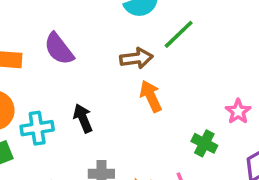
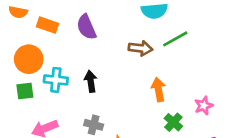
orange arrow: (151, 96) -> (158, 89), moved

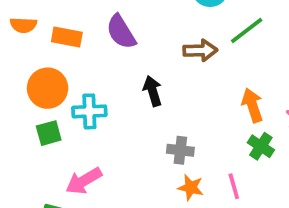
black arrow: (91, 81) -> (153, 91), moved
orange arrow: (158, 89) -> (252, 105), moved
gray cross: (94, 125) -> (180, 150), moved

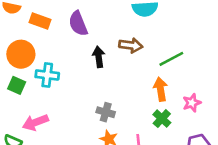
green line: (247, 30) -> (171, 59), moved
black arrow: (153, 91) -> (99, 57), moved
green square: (49, 133) -> (17, 85), turned 30

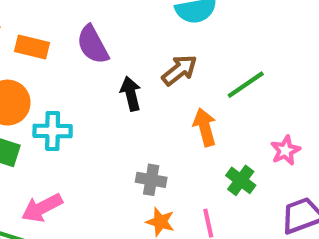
brown arrow: (131, 45) -> (179, 70), turned -40
orange arrow: (161, 89) -> (205, 127), moved

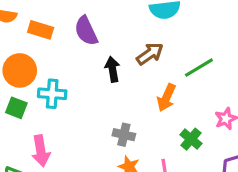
orange arrow: (205, 127) -> (166, 98), turned -144
pink arrow: (42, 208) -> (41, 151), turned -76

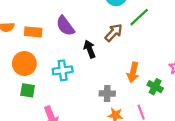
green line: (199, 68) -> (139, 17), moved
cyan cross: (52, 94) -> (63, 70), moved
orange arrow: (166, 98) -> (133, 72), moved

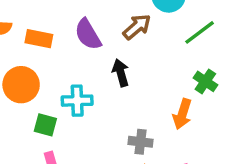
brown arrow: (114, 33) -> (137, 27), moved
green cross: (155, 87) -> (205, 81), moved
green square: (28, 90) -> (45, 125), moved

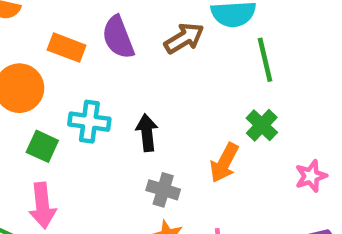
green line: (200, 32) -> (265, 60), turned -76
orange rectangle: (39, 39) -> (67, 48), moved
black arrow: (121, 73) -> (147, 133), moved

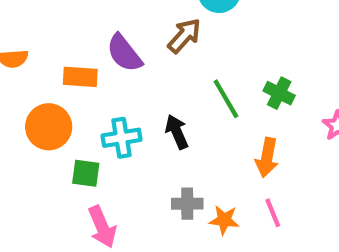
green line: (265, 60) -> (226, 99), moved
orange arrow: (224, 163) -> (267, 158), moved
gray cross: (163, 190) -> (187, 204), moved

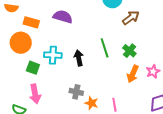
brown arrow: (184, 36) -> (131, 18), moved
purple semicircle: (124, 53) -> (63, 17), turned 132
orange rectangle: (80, 77) -> (31, 22), moved
orange arrow: (267, 158) -> (133, 74), moved

